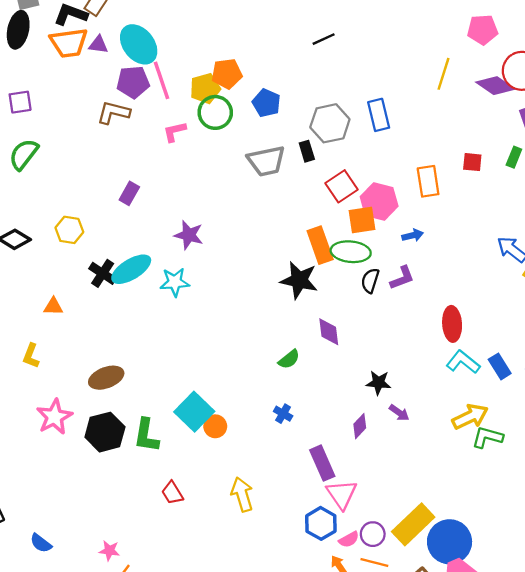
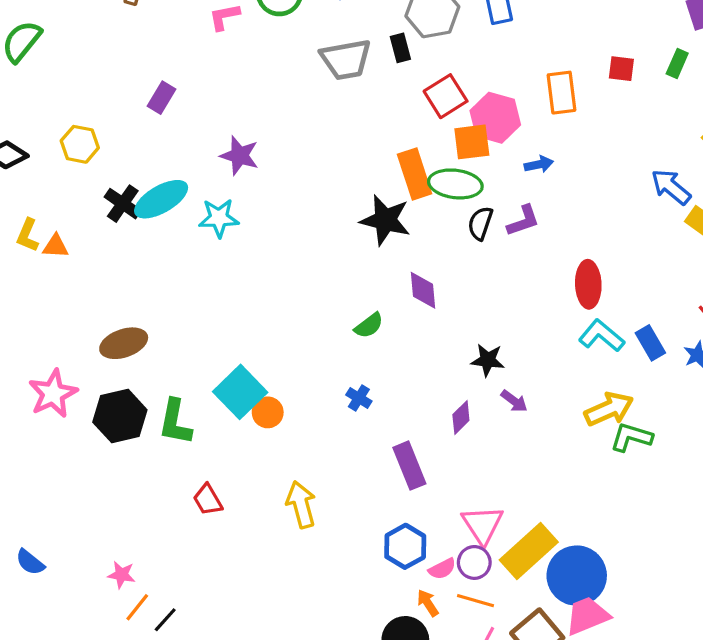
yellow L-shape: (31, 356) -> (28, 235), moved
pink triangle: (342, 494) -> (483, 525), moved

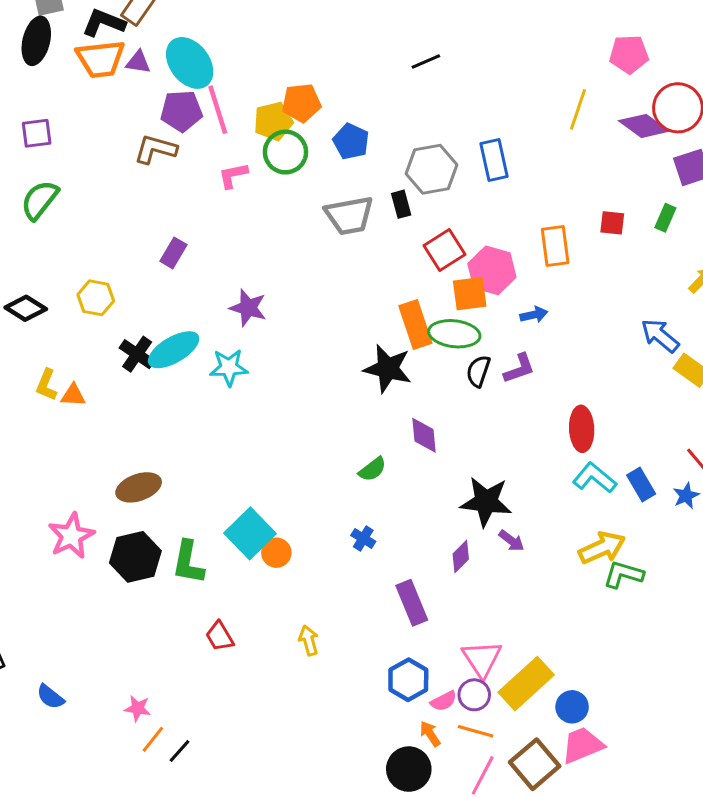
black star: (488, 360) -> (486, 502), size x1.6
yellow arrow: (301, 505) -> (309, 640), size x0.7
blue circle: (577, 576) -> (572, 707), size x0.6

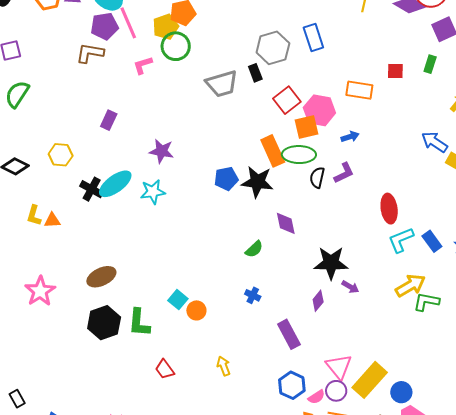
blue pentagon: (351, 141) -> (226, 179), moved, turned -30
orange rectangle: (555, 246) -> (359, 90), turned -68
cyan L-shape: (595, 478) -> (401, 240), turned -56
cyan square: (250, 533) -> (178, 300), size x0.6
pink star: (71, 536) -> (40, 291), moved

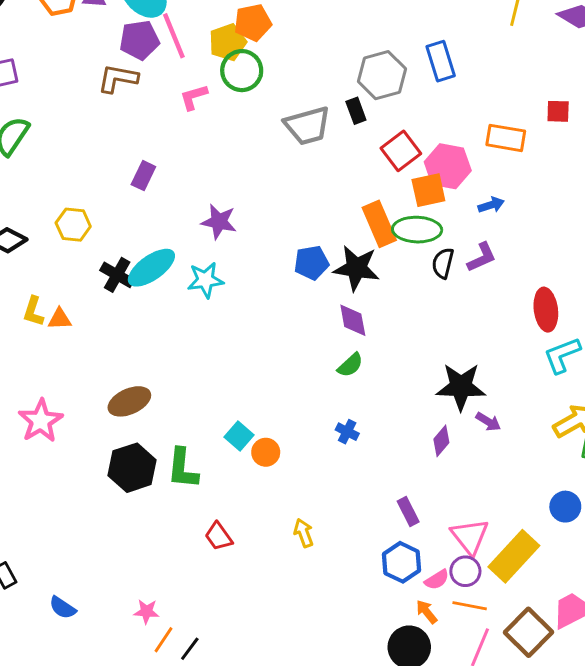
purple diamond: (286, 223) -> (353, 320), moved
purple rectangle: (289, 334) -> (408, 511), moved, size x0.7
blue circle: (401, 392) -> (565, 507), moved

